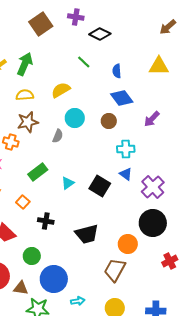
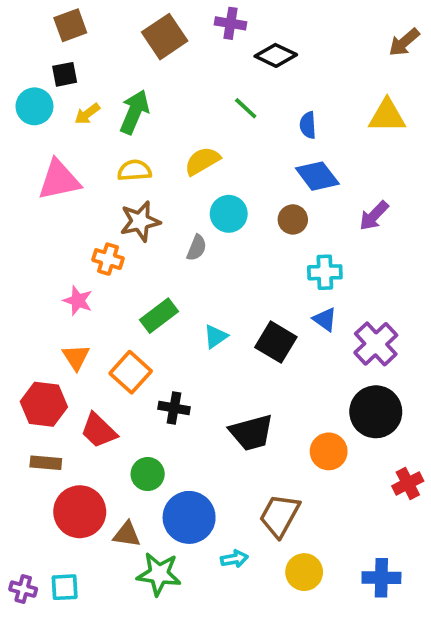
orange square: (23, 202) -> (131, 372), size x1.5
brown trapezoid: (115, 270) -> (280, 516), moved

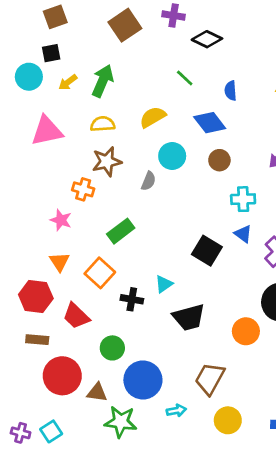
blue diamond: (317, 176) -> (210, 123), moved
cyan triangle: (216, 336) -> (164, 284), moved
cyan square: (65, 587) -> (51, 431), turned -30

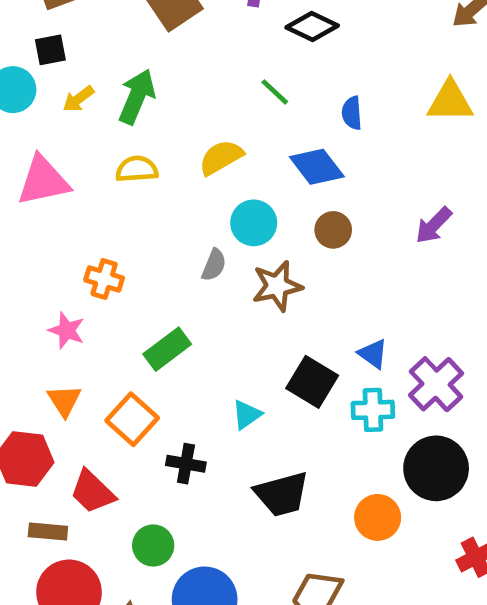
brown star: (107, 162) -> (277, 286), moved
cyan cross: (243, 199) -> (373, 410), moved
cyan triangle: (164, 284) -> (247, 415), moved
brown rectangle: (37, 340) -> (48, 531), moved

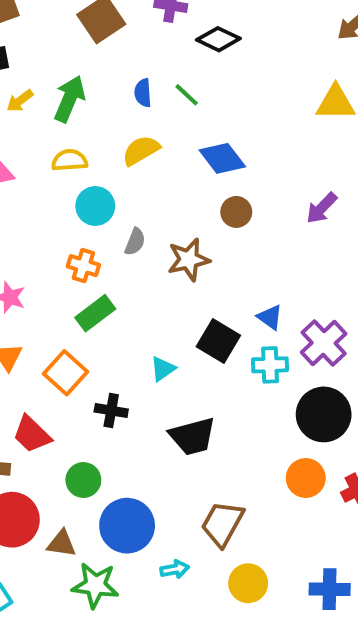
blue semicircle: (352, 113) -> (143, 93), moved
cyan circle: (254, 223) -> (95, 206), moved
orange cross: (104, 279) -> (83, 266), moved
orange circle: (378, 517) -> (306, 478), moved

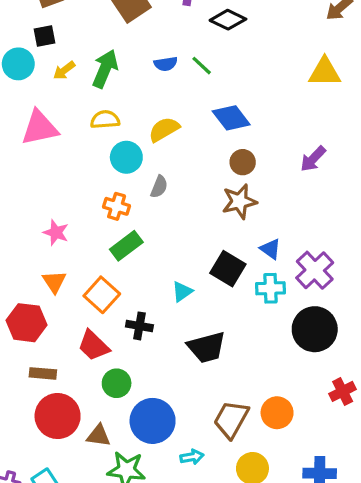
blue semicircle: (143, 93) -> (166, 64), turned -95
yellow semicircle: (141, 150) -> (164, 129), moved
brown star: (189, 260) -> (239, 201), moved
red trapezoid: (32, 434) -> (94, 346), moved
orange circle: (306, 478) -> (277, 413), moved

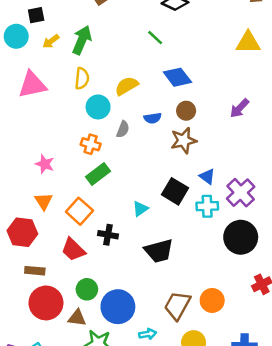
blue semicircle: (166, 64) -> (153, 118), moved
yellow semicircle: (105, 120) -> (82, 78), turned 100
green circle: (117, 383) -> (87, 289), moved

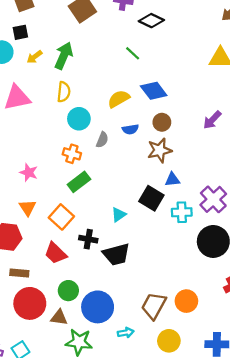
yellow semicircle: (127, 86) -> (119, 99), moved
blue triangle: (207, 176) -> (172, 180), moved, turned -42
black trapezoid: (159, 251) -> (116, 254), moved

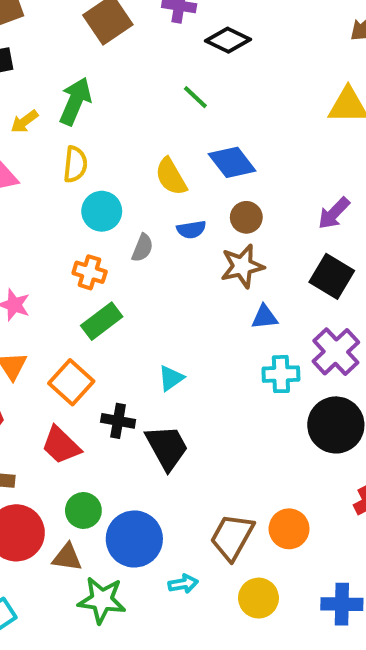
yellow arrow: (34, 57) -> (24, 122), moved
yellow semicircle: (119, 99) -> (171, 177), turned -90
black square: (151, 198) -> (332, 276), moved
black trapezoid: (116, 254) -> (167, 447), turned -104

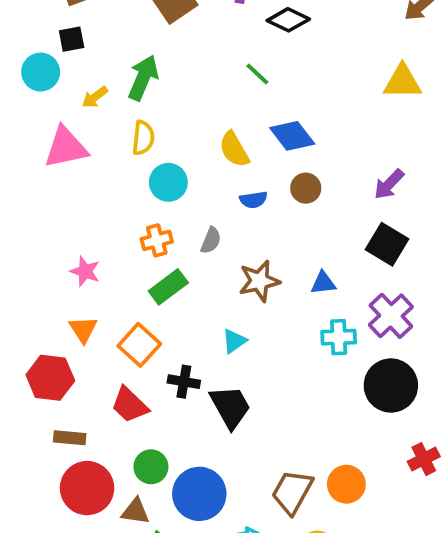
gray semicircle: (142, 248) -> (211, 240), moved
brown star: (242, 266) -> (259, 281), moved
orange cross: (90, 272) -> (157, 240), turned -32

